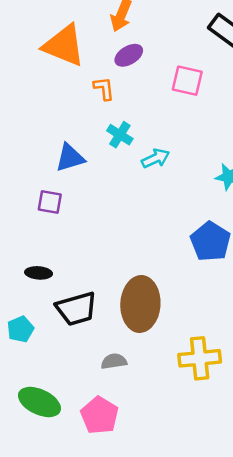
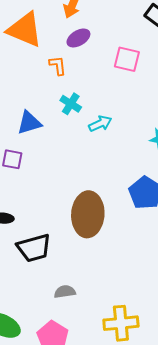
brown ellipse: (140, 304) -> (88, 214), moved
yellow cross: (200, 358) -> (121, 323), moved

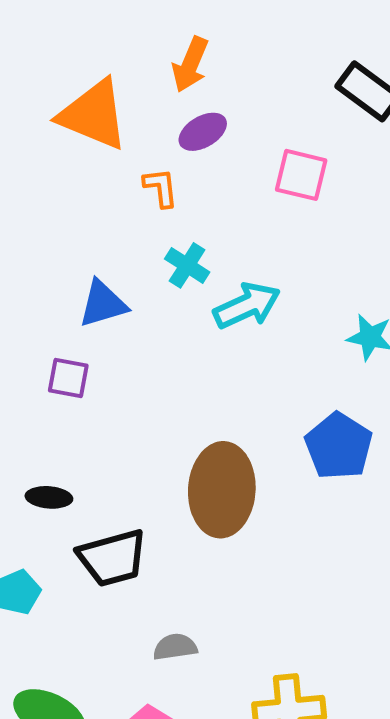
cyan arrow: (100, 124) -> (247, 306), size x1.4

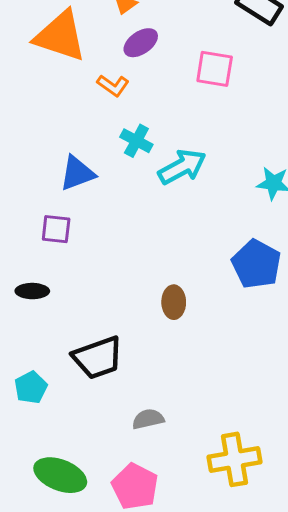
orange L-shape: (161, 188) -> (113, 86), turned 136
brown ellipse: (222, 490) -> (174, 302), size x0.5
black ellipse: (49, 497) -> (32, 291), moved

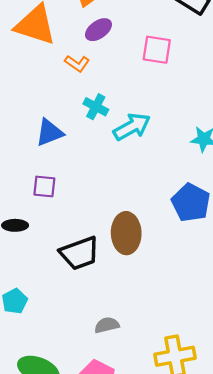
purple square: (56, 229) -> (44, 186), moved
brown ellipse: (174, 302) -> (126, 233), size x1.6
black trapezoid: (98, 358) -> (80, 253), moved

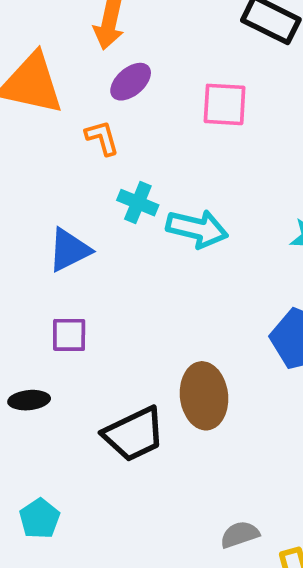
orange L-shape: (77, 63) -> (102, 138), turned -135
cyan arrow: (132, 127) -> (197, 229), turned 48
gray semicircle: (107, 325) -> (240, 535), moved

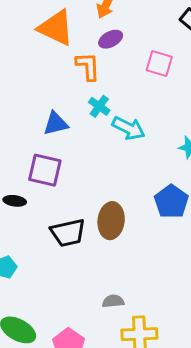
orange L-shape: (102, 138) -> (88, 66), size x1.4
purple square: (69, 335) -> (45, 170), size x1.6

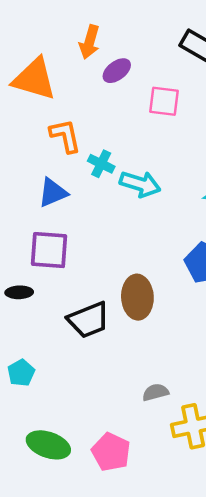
purple ellipse: (111, 39) -> (117, 71), moved
orange L-shape: (88, 66) -> (65, 136), moved

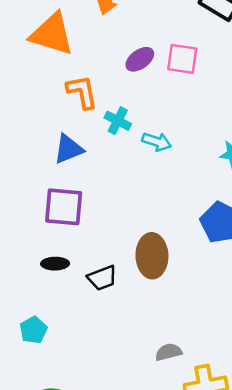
purple ellipse: (117, 71) -> (140, 59), moved
cyan arrow: (140, 184) -> (157, 142), size x0.7
black ellipse: (19, 292) -> (55, 264), moved
black trapezoid: (89, 320) -> (102, 278), size x0.7

